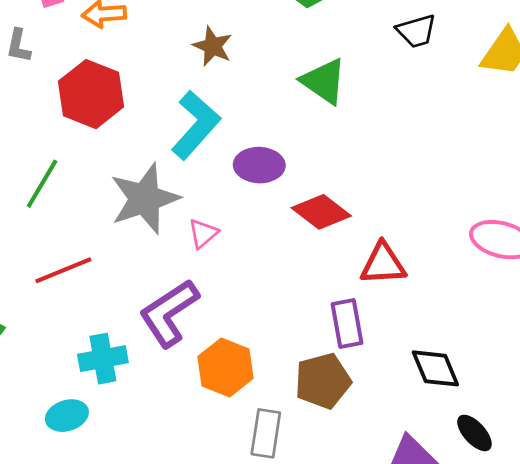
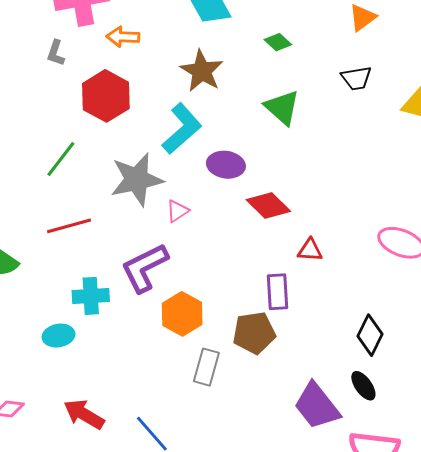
brown star: (213, 46) -> (202, 71), size x1.4
red triangle: (383, 264) -> (310, 250), size x0.7
black diamond: (435, 368) -> (370, 335), moved, turned 42

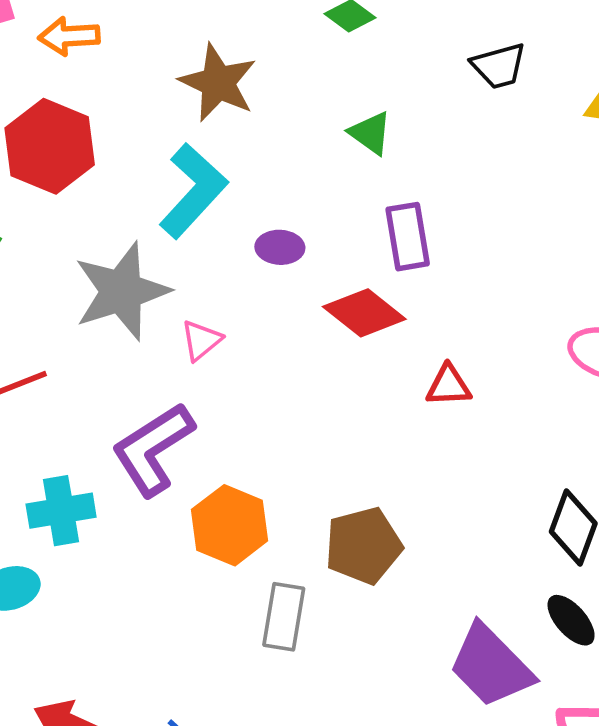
green triangle: (282, 107) -> (370, 133), size x0.7
purple ellipse: (226, 165) -> (280, 247), size x0.7
purple rectangle: (277, 292) -> (408, 237), moved

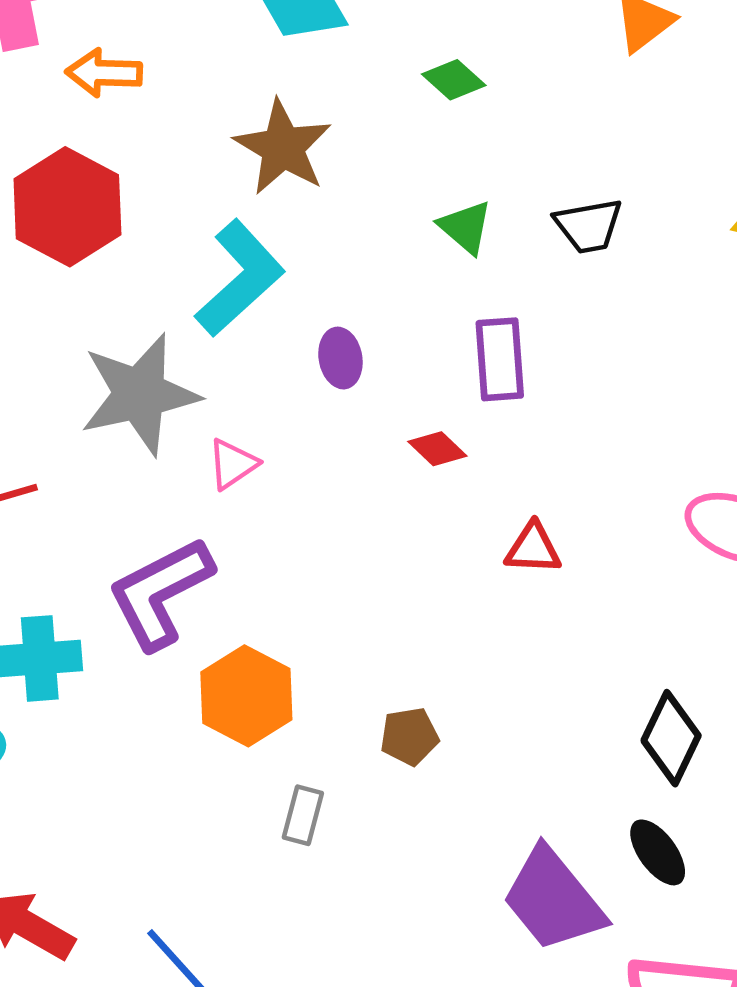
black trapezoid: (499, 66) -> (589, 226), moved
purple ellipse: (280, 247) -> (340, 358), turned 72
red diamond: (364, 313) -> (437, 449), size x0.6
brown pentagon: (363, 546) -> (409, 736), size x0.6
gray rectangle: (284, 617) -> (303, 815), size x0.7

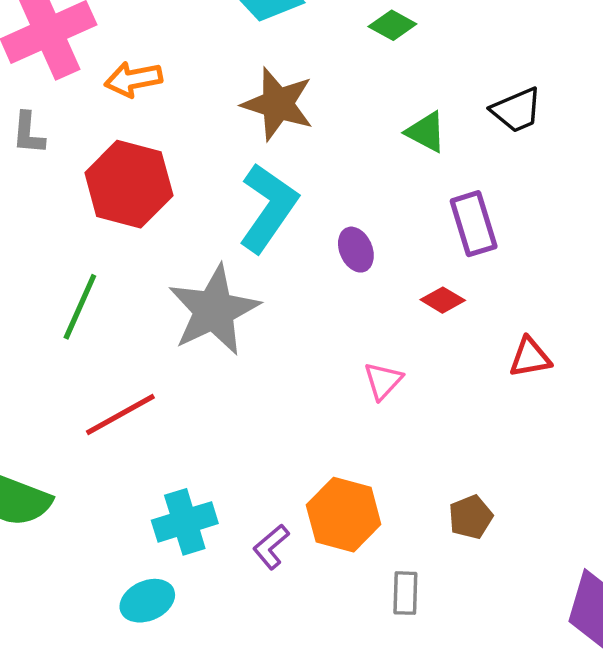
pink triangle: (233, 464) -> (383, 381), moved
purple L-shape: (160, 593) -> (271, 547), moved, size x0.5

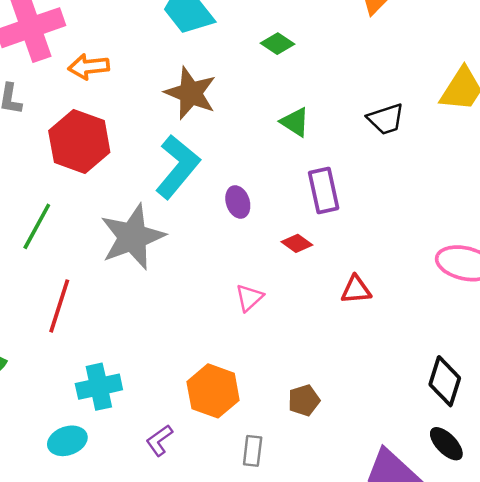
black trapezoid: (517, 110) -> (386, 119), moved
red line: (120, 415) -> (59, 306), turned -48
purple L-shape: (271, 547) -> (159, 440), moved

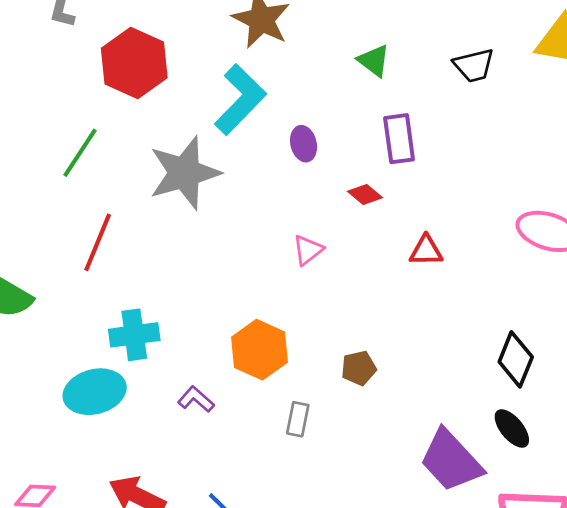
purple L-shape: (159, 440) -> (196, 399), turned 72
cyan ellipse: (67, 441) -> (95, 392), size x1.4

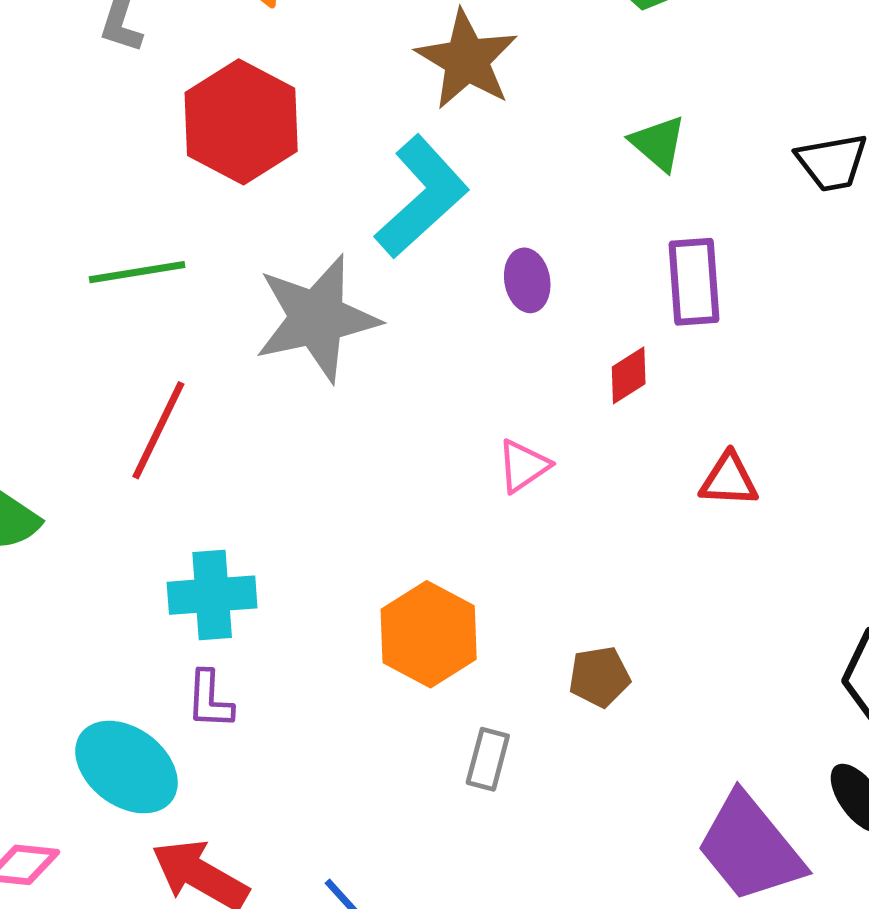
green line: (80, 153) -> (137, 272), turned 44
red diamond: (365, 195) -> (629, 375), turned -76
cyan ellipse: (95, 392) -> (127, 767), moved, turned 48
purple L-shape: (196, 399) -> (210, 700), moved, turned -132

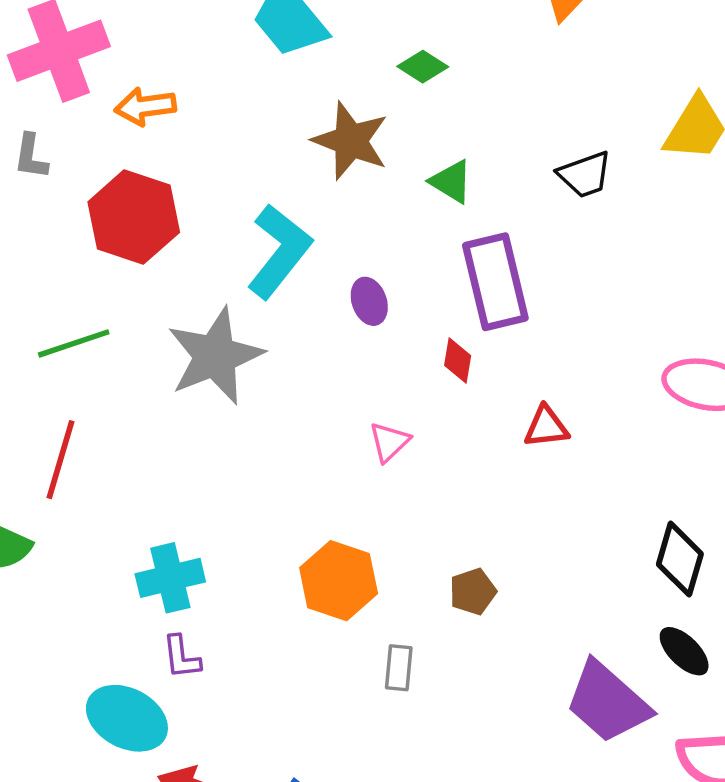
brown star: (467, 60) -> (351, 141), moved
purple rectangle: (694, 282) -> (495, 282), size x1.4
red diamond: (629, 375) -> (458, 361), turned -39
red line: (158, 430) -> (60, 460), moved

